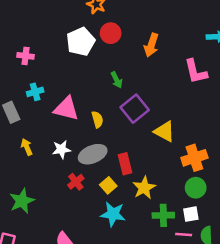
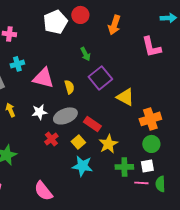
red rectangle: (125, 164) -> (92, 124), turned -42

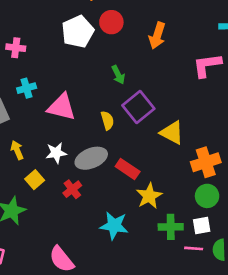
pink L-shape: (151, 47) -> (207, 65), turned 95
yellow semicircle: (69, 87) -> (107, 120), moved
yellow square: (78, 142) -> (35, 180), moved

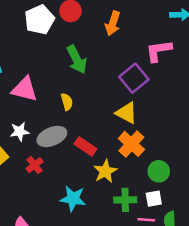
green arrow: (118, 75) -> (77, 59), size x1.6
purple square: (138, 107) -> (134, 78), moved
orange cross: (206, 162) -> (131, 144), moved, turned -30

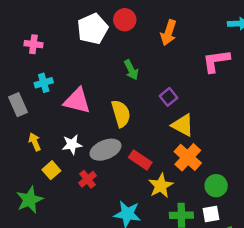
green arrow: (77, 59) -> (131, 70), size x0.7
purple square: (134, 78) -> (168, 97), moved, size x0.6
yellow semicircle: (67, 102) -> (121, 114), size x1.5

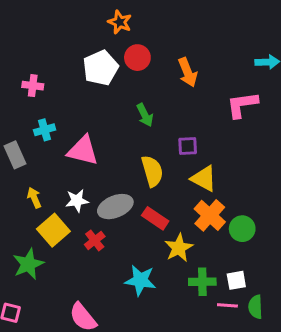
orange arrow: (168, 33) -> (188, 72), turned -40
purple square: (168, 97) -> (188, 146), turned 36
yellow semicircle: (121, 114) -> (152, 171), moved
yellow square: (51, 170) -> (53, 230), size x1.5
green circle: (216, 186) -> (242, 229), moved

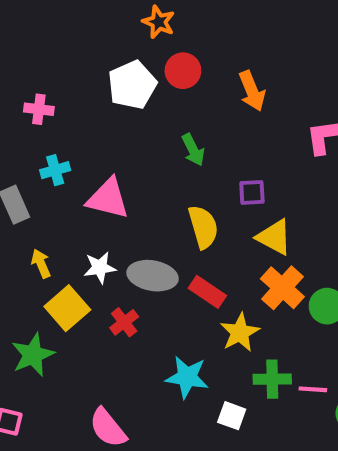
gray ellipse: (115, 207) -> (153, 276), turned 32
white square: (236, 280) -> (232, 416), moved, turned 30
pink line: (227, 305) -> (313, 389), moved

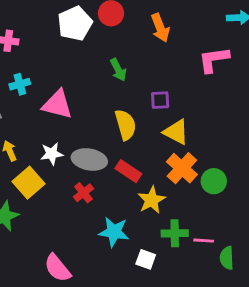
red cross: (124, 322) -> (83, 193), moved

